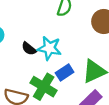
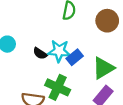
blue rectangle: (65, 73) -> (75, 57), moved

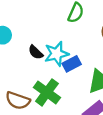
cyan star: (59, 51) -> (57, 54), turned -30

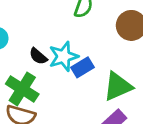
green cross: (47, 92) -> (22, 89), moved

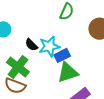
green triangle: (118, 86) -> (68, 72), moved

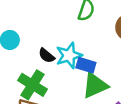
blue rectangle: (62, 55) -> (86, 65), turned 49

